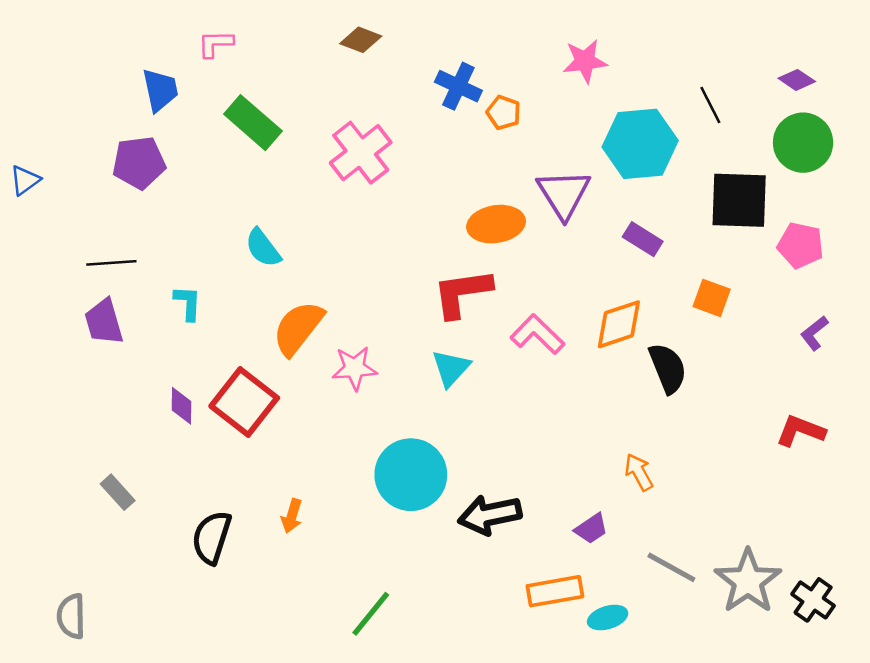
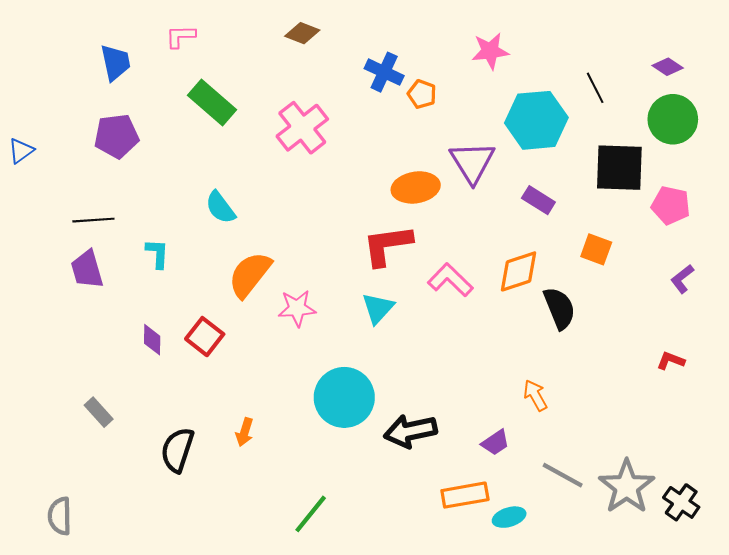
blue trapezoid: (160, 90) -> (115, 63), moved
red square: (244, 402) -> (205, 337), size x0.7
red L-shape: (801, 431) -> (671, 361), size x0.7

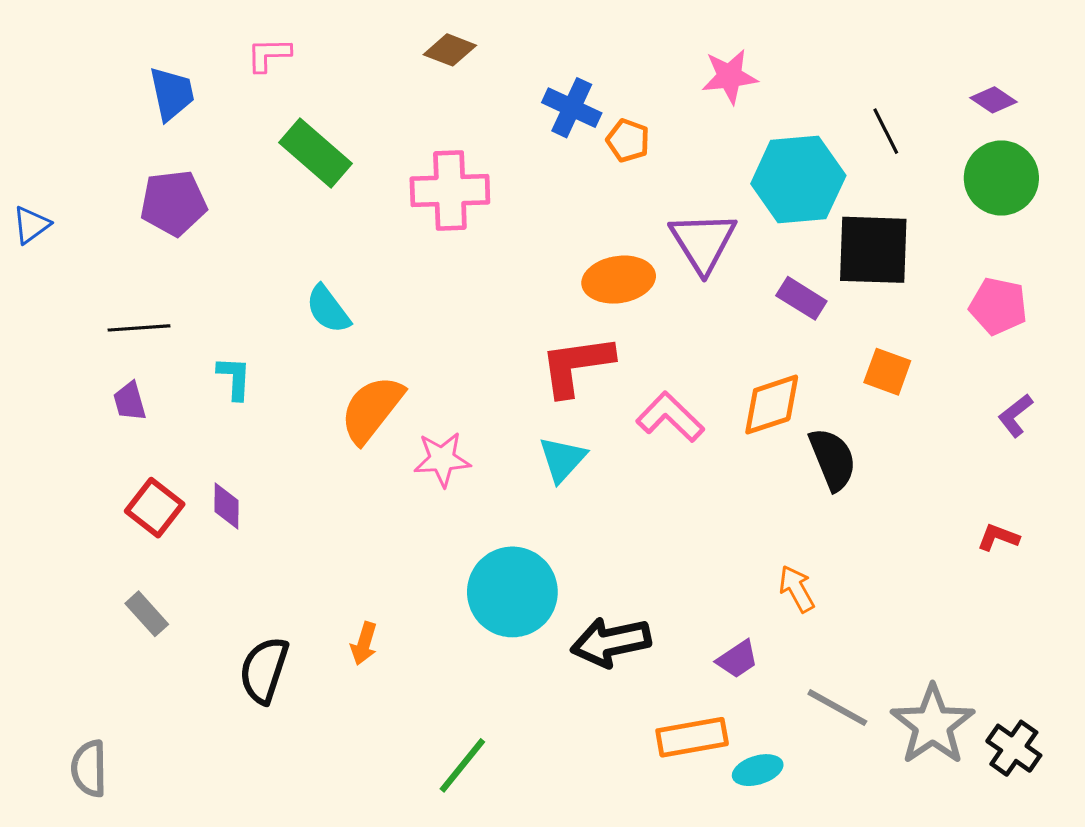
pink cross: (302, 128) -> (450, 190), turned 36
black square: (619, 168) -> (873, 250), moved
purple trapezoid: (87, 269) -> (130, 401), size x0.7
red square: (205, 337) -> (155, 508), moved

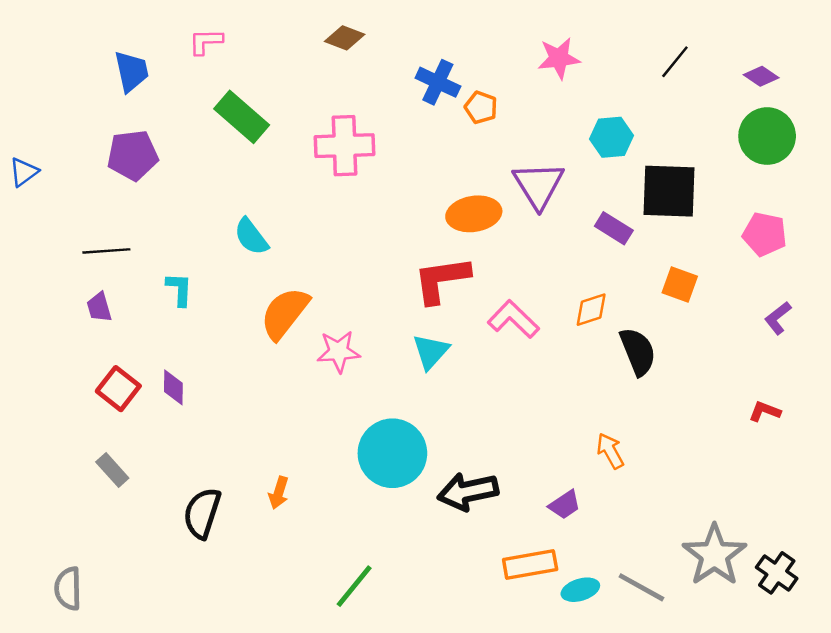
black line: (886, 131) -> (675, 62), moved, turned 66
cyan hexagon: (798, 180) -> (611, 137), size x0.6
orange diamond: (772, 405) -> (591, 310), size x0.7
gray line: (837, 708) -> (641, 587), moved

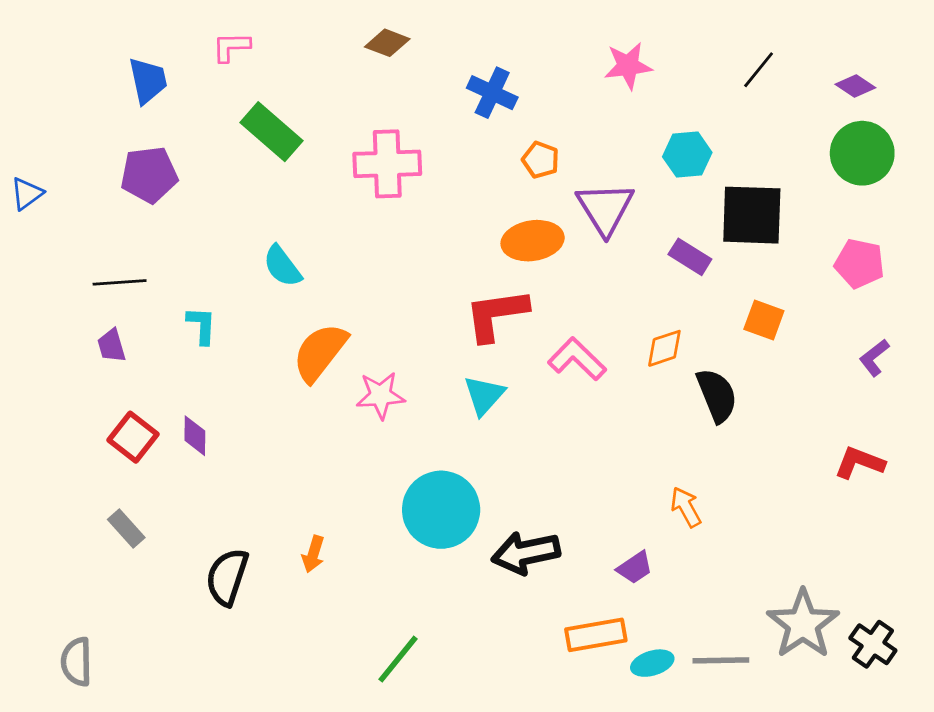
orange pentagon: (481, 107) -> (541, 160), moved
red L-shape: (765, 411) -> (859, 463), size x1.4
gray line: (641, 587) -> (721, 660), turned -30

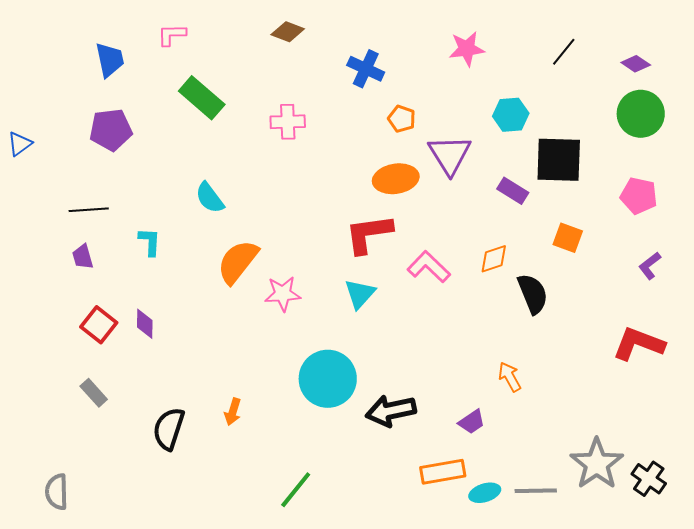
pink cross: (387, 164) -> (288, 122), size x0.7
red L-shape: (859, 463) -> (639, 344), size x1.4

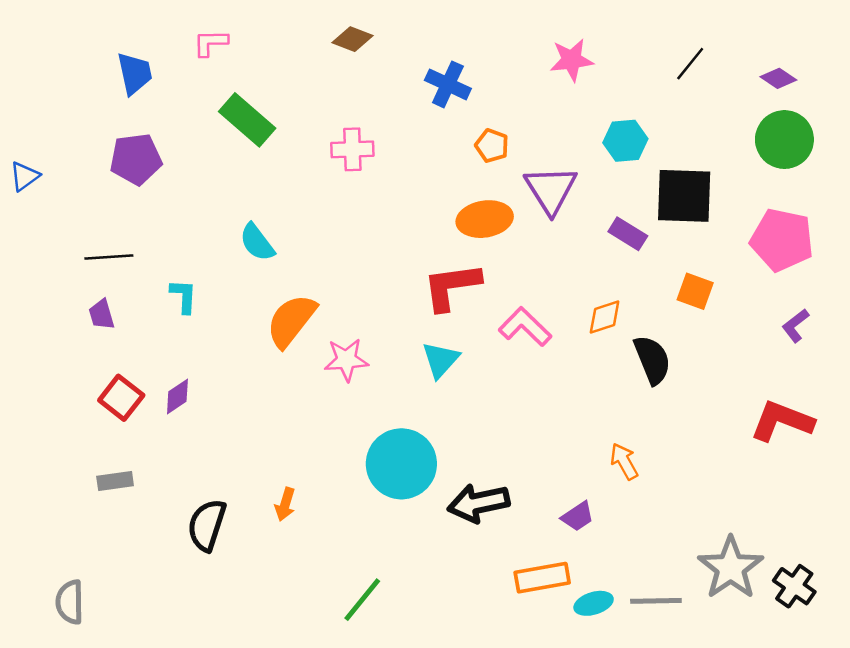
pink pentagon: (639, 196) -> (782, 240), size x1.4
purple diamond: (145, 324) -> (177, 397), turned 56
gray rectangle: (94, 393) -> (115, 481), turned -56

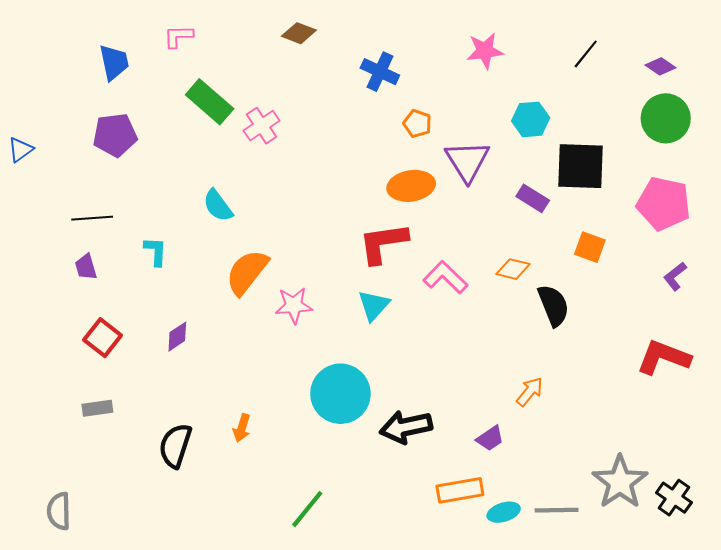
pink cross: (352, 149) -> (262, 126), moved, turned -32
orange diamond: (605, 317) -> (513, 269), turned 32
purple diamond: (177, 397) -> (177, 337), moved
orange arrow: (624, 461) -> (530, 392), turned 68

